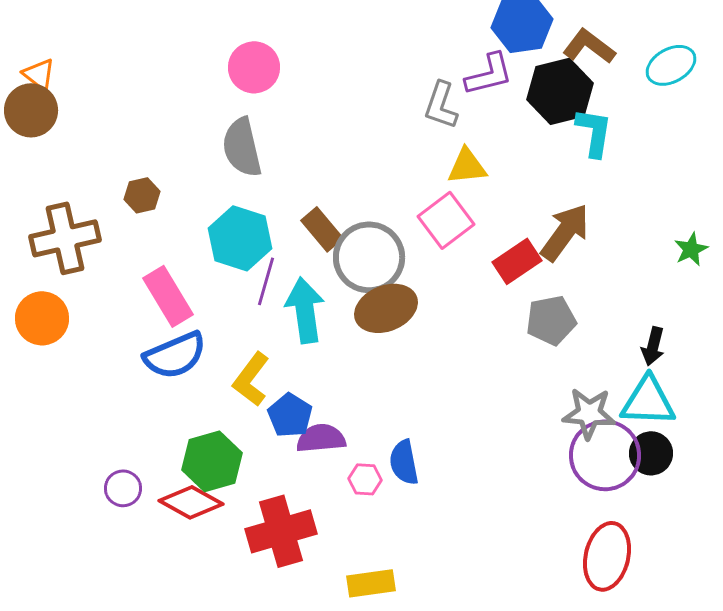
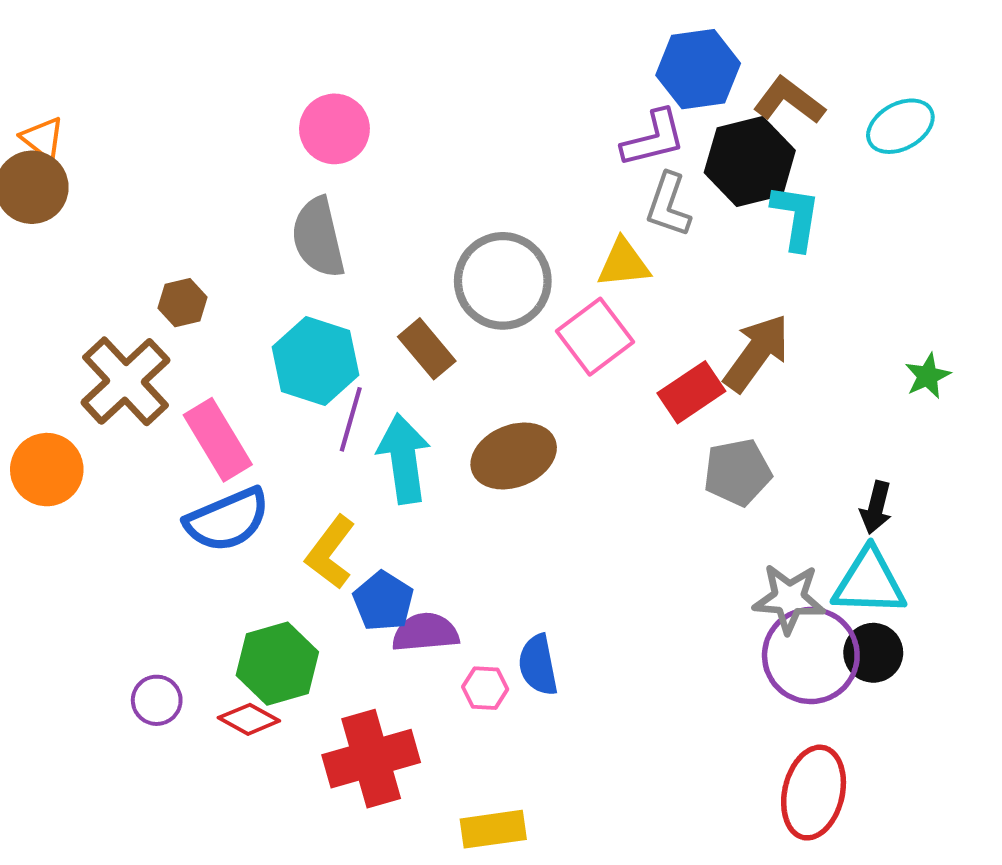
gray L-shape: (441, 105) -> (668, 205), moved
brown cross: (65, 238) -> (125, 381), moved, turned -30
gray circle: (369, 257) -> (503, 281), moved
red diamond: (191, 502) -> (249, 719), size x0.7

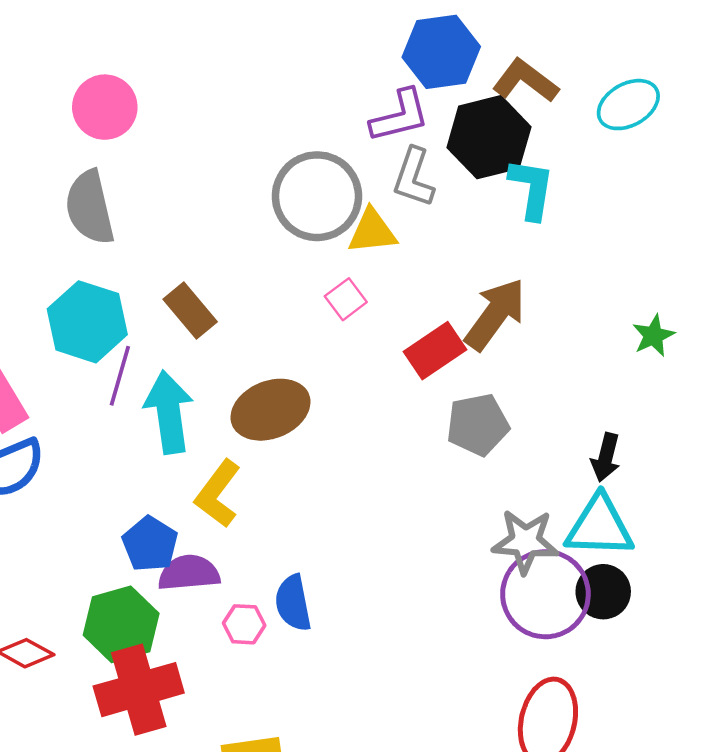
gray circle: (503, 281) -> (317, 196), moved
pink square: (595, 337) -> (346, 299), size x0.6
yellow L-shape: (330, 552) -> (218, 494), moved
green hexagon: (277, 664) -> (121, 624), moved

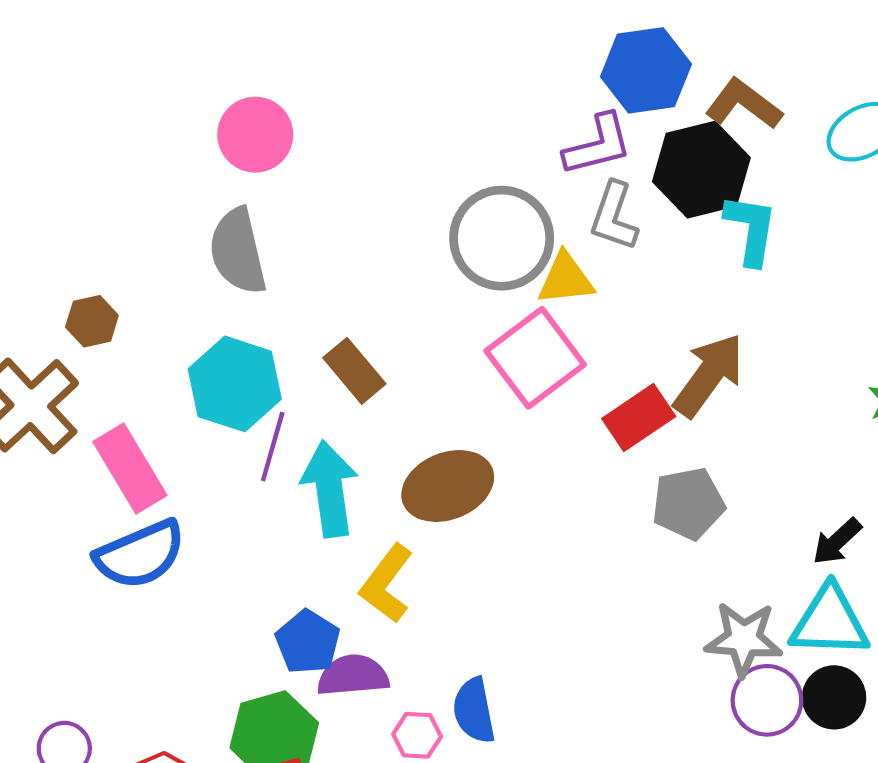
pink square: (346, 299) -> (535, 358), size x2.0
black arrow: (606, 457) -> (837, 541), turned 33
purple circle: (545, 594) -> (767, 700), size x0.7

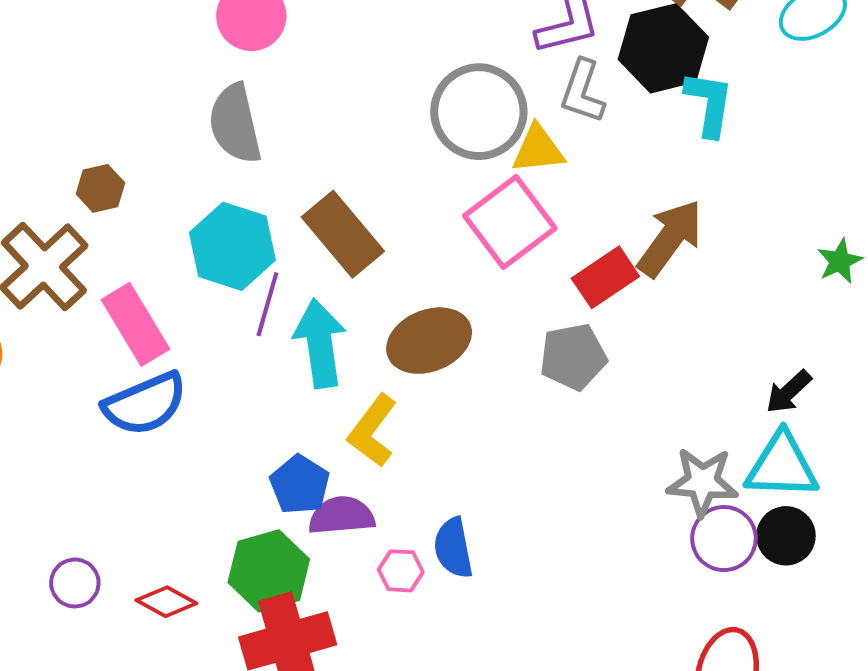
brown rectangle: (354, 371) -> (343, 234), size x1.4
gray pentagon: (688, 503) -> (573, 357), moved

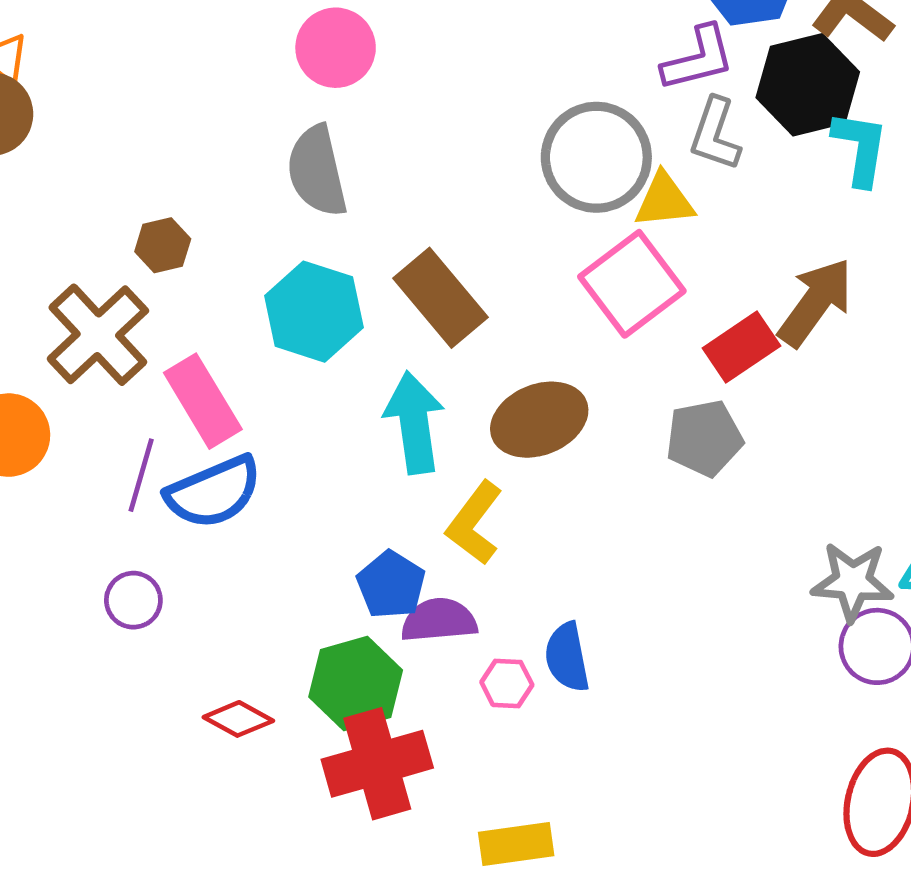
purple line: (267, 304) -> (141, 475), moved
purple circle: (75, 583) -> (133, 600), moved

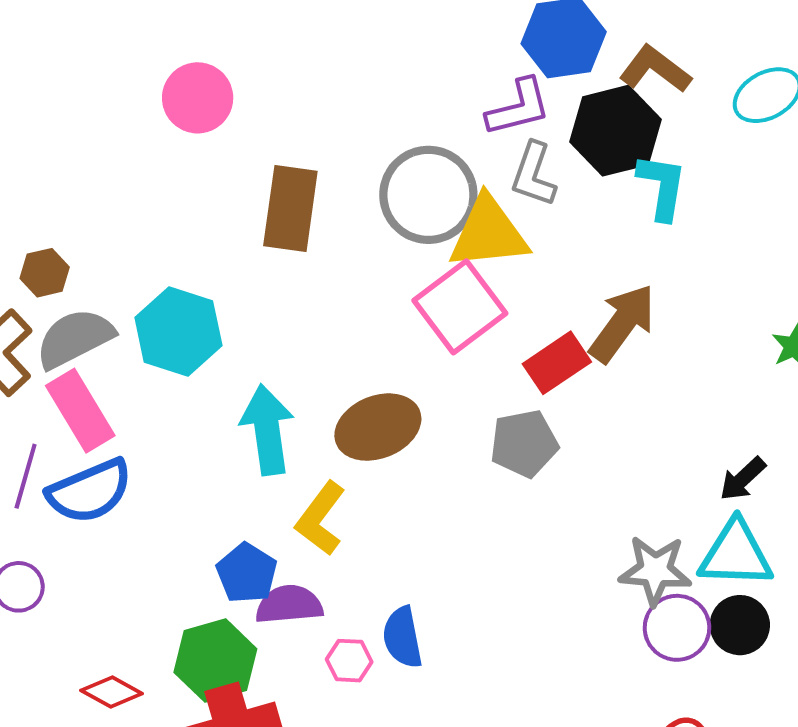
gray semicircle: (317, 171) -> (75, 338), moved, turned 76
yellow triangle: (664, 200) -> (489, 233), size x1.5
brown rectangle: (440, 298) -> (290, 209), moved, turned 48

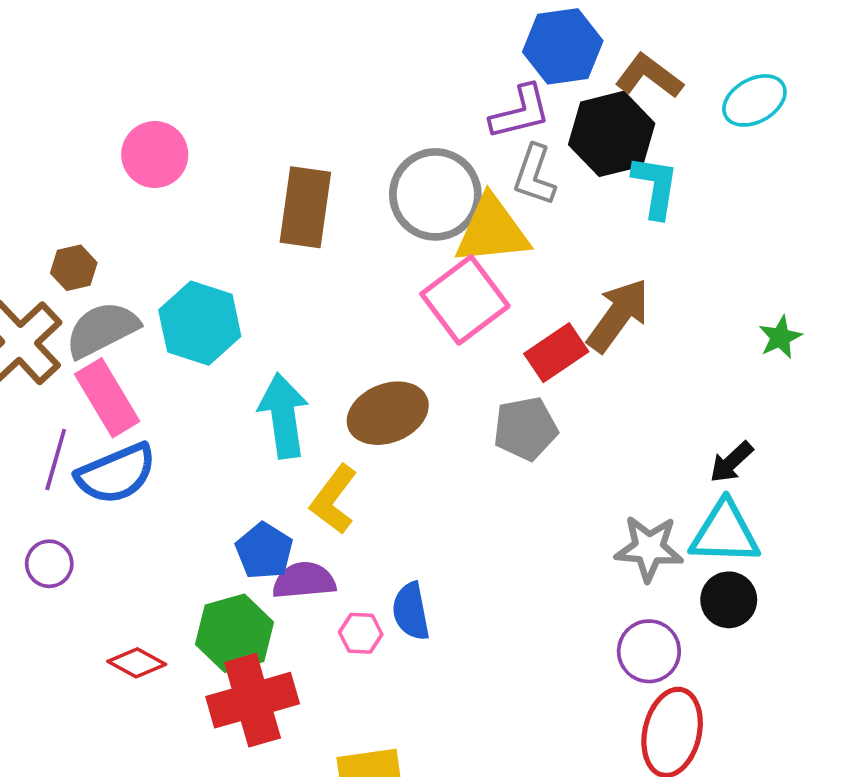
pink circle: (198, 98) -> (155, 155), moved
purple circle: (677, 628) -> (649, 651), moved

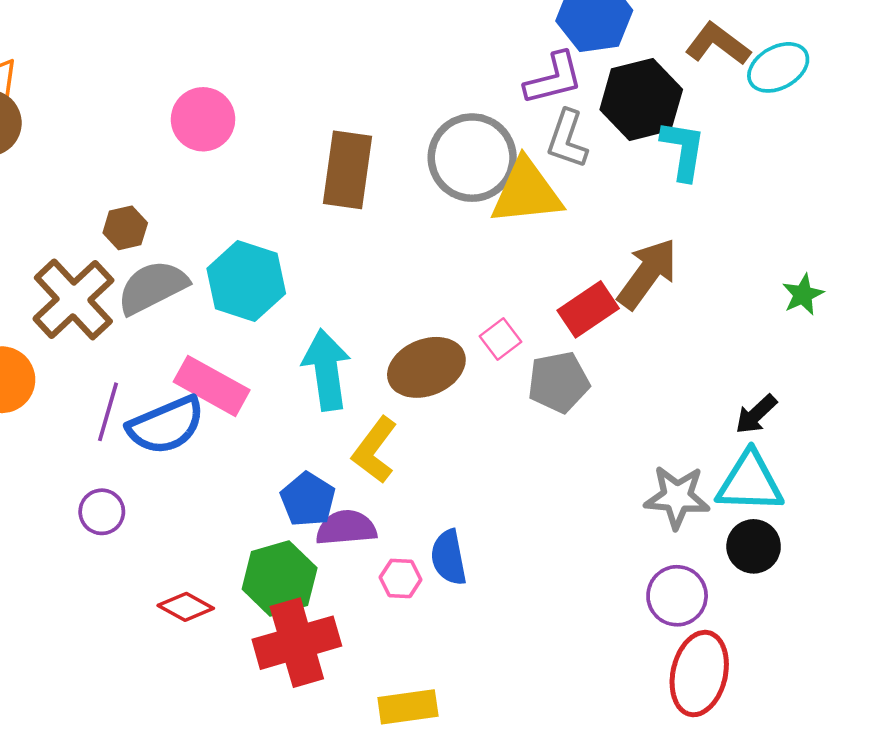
brown L-shape: (649, 76) -> (718, 44), moved
pink square: (465, 300) -> (500, 339), moved, size x0.5
pink rectangle: (107, 398) -> (212, 386), moved, turned -30

